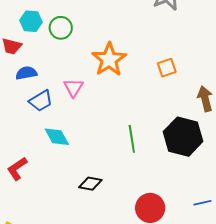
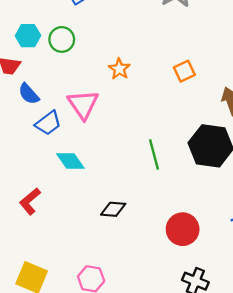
orange star: (109, 59) -> (119, 69), size x0.6
blue semicircle: (26, 73) -> (29, 94), turned -115
pink triangle: (74, 88) -> (83, 104), size x1.4

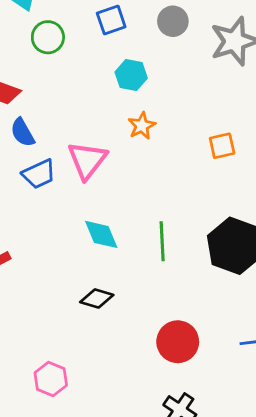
cyan hexagon: (28, 36) -> (131, 75), moved
green circle: (62, 39) -> (48, 37), moved
cyan diamond: (70, 161) -> (101, 234), moved

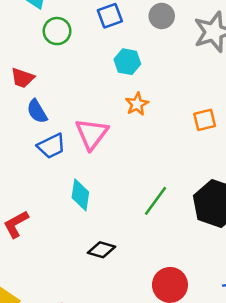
cyan diamond: (101, 234) -> (80, 195), moved, turned 32
green line: (162, 241) -> (156, 201), turned 40

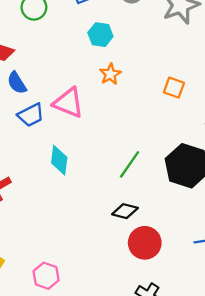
orange square: (205, 120) -> (174, 88), turned 35
pink triangle: (92, 134) -> (68, 103), turned -44
black diamond: (101, 250) -> (125, 211), moved

